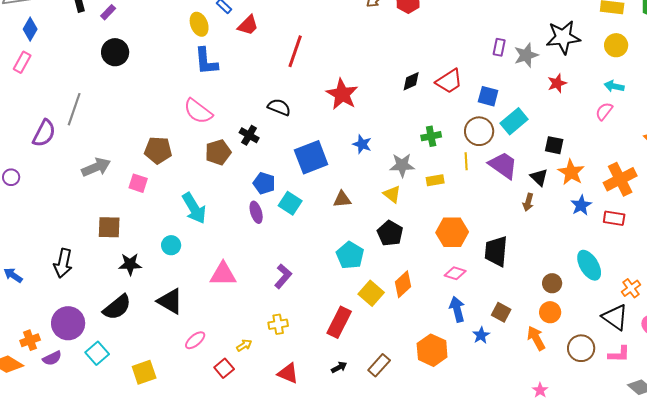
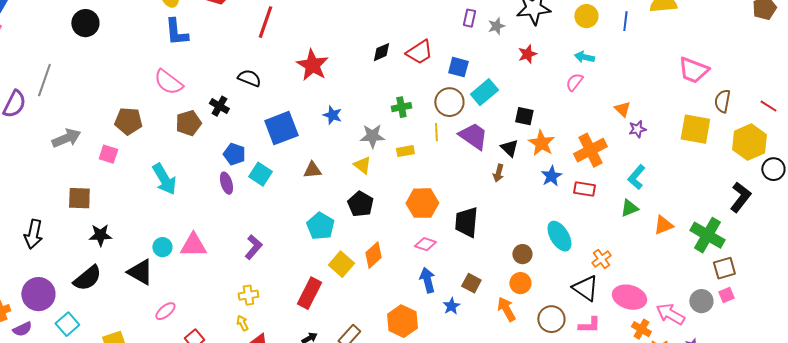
gray star: (526, 55) -> (496, 26), size x0.7
cyan circle: (171, 245) -> (162, 247), moved
yellow arrow: (244, 345) -> (242, 323), moved, turned -84

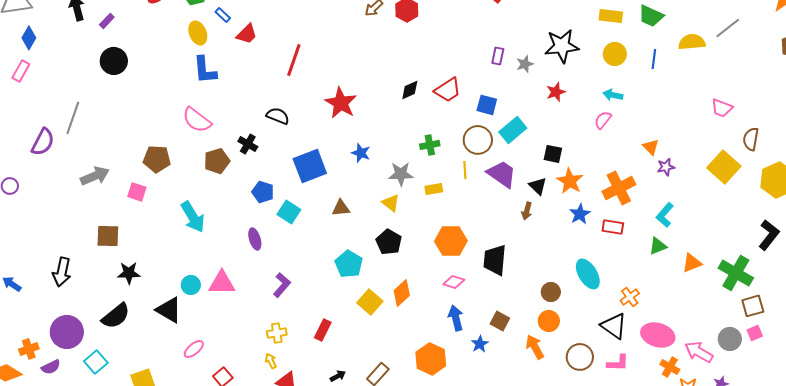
pink trapezoid: (693, 70) -> (722, 108), size x0.7
yellow square: (695, 129) -> (724, 167), turned 32
purple ellipse: (226, 183) -> (255, 239), moved
red rectangle: (309, 293) -> (323, 330), moved, size x0.7

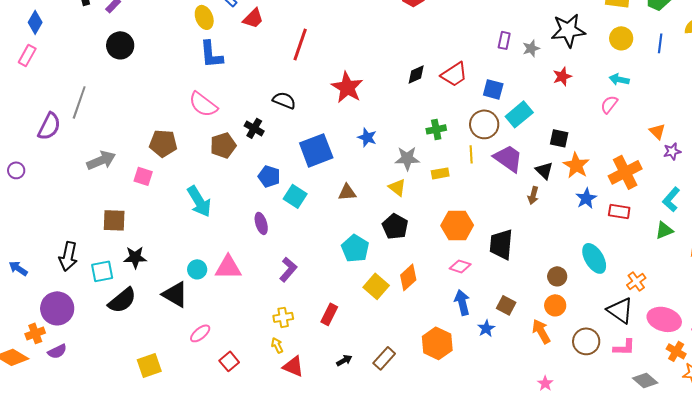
purple circle: (67, 332) -> (57, 308), moved
cyan square: (96, 362) -> (102, 271), moved, turned 30

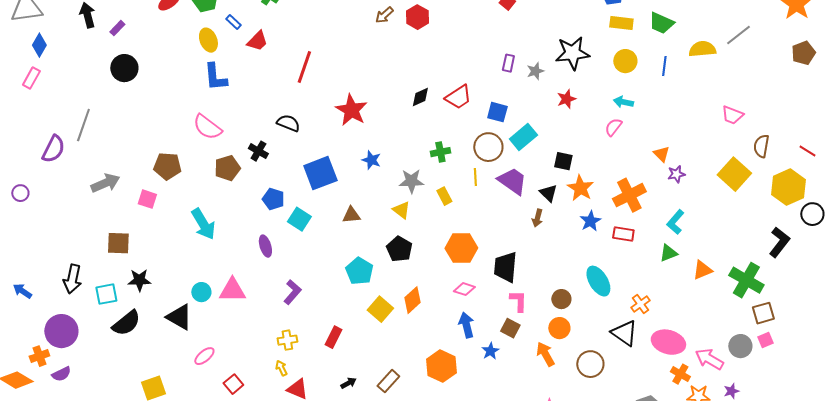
yellow rectangle: (440, 173) -> (444, 196), turned 72
pink L-shape: (624, 347) -> (518, 301), moved, turned -90

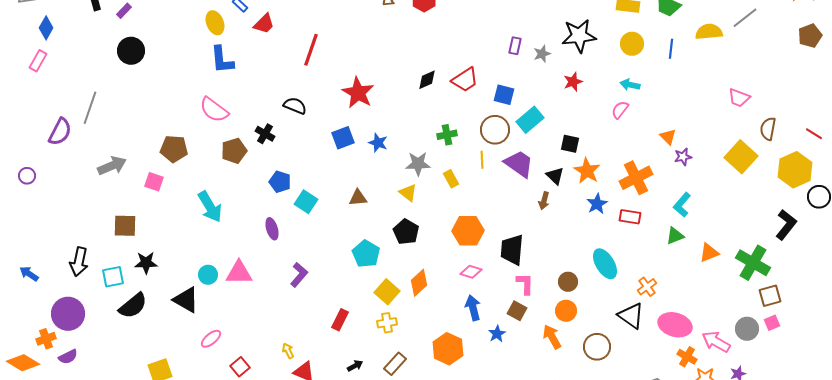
blue square: (320, 173) -> (343, 138), moved, size x0.7
yellow cross: (287, 340) -> (387, 323), moved

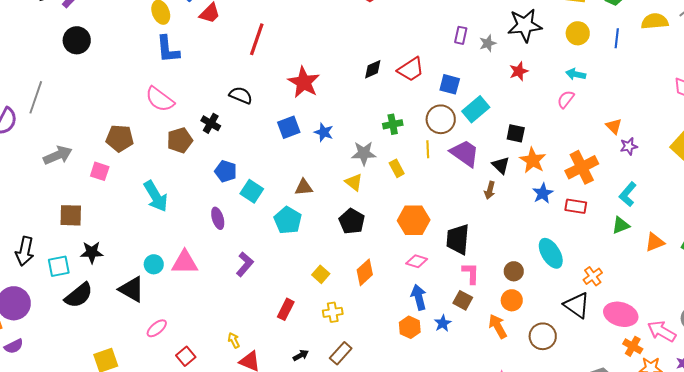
cyan pentagon: (366, 254) -> (288, 220), moved
yellow square: (387, 292) -> (321, 274), moved, size x0.7
orange hexagon: (448, 349) -> (410, 327), moved, size x0.7

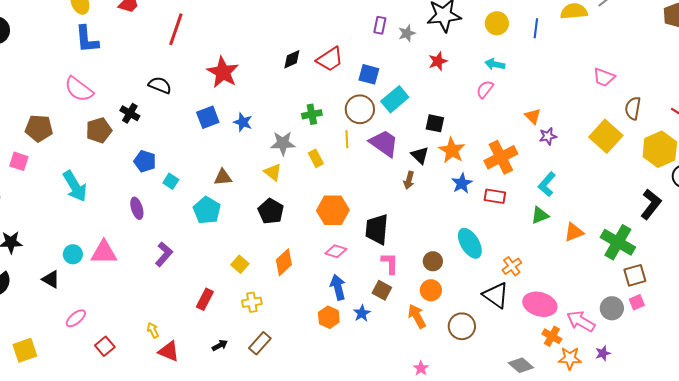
cyan square: (252, 191) -> (171, 181), size x0.7
black triangle: (132, 289) -> (51, 279), size x0.7

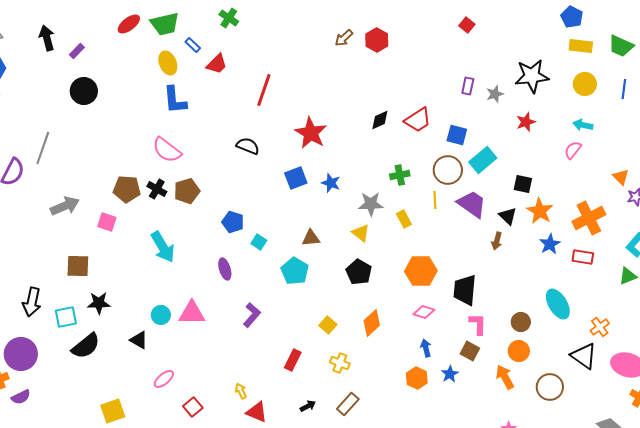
black cross: (130, 113) -> (157, 189), moved
blue arrow: (338, 287) -> (426, 348), size x0.7
yellow cross: (252, 302) -> (340, 363), turned 30

